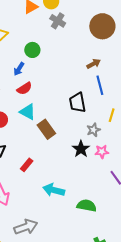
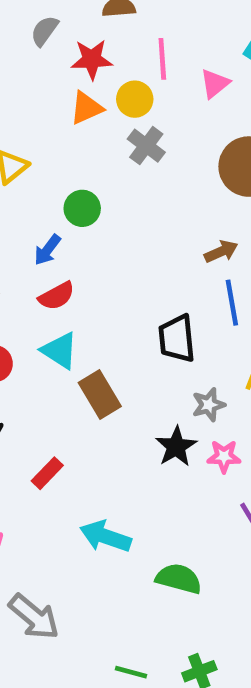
gray arrow: (26, 227) -> (34, 617), turned 55

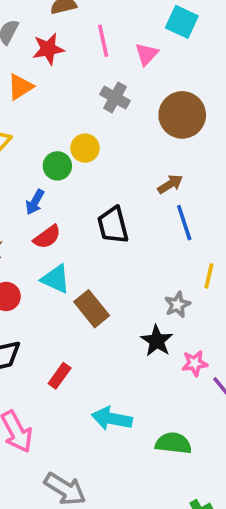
yellow circle: (135, 99) -> (85, 148), moved
orange triangle: (86, 108) -> (20, 87), moved
gray cross: (146, 146) -> (115, 97), moved
black trapezoid: (177, 339) -> (113, 225), moved
pink star: (224, 456) -> (195, 363), moved

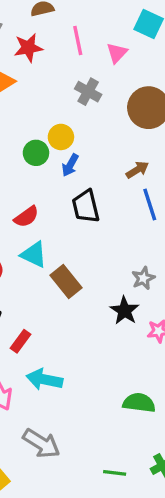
blue arrow: (35, 202) -> (70, 165), moved
red rectangle: (60, 376) -> (21, 341), moved
cyan arrow: (112, 419) -> (44, 379), moved

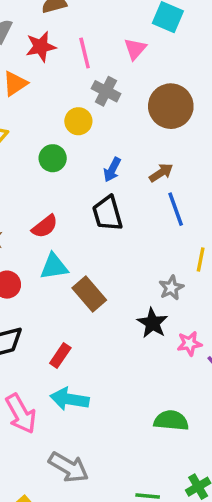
pink line: (78, 41) -> (85, 53), moved
yellow circle: (61, 137) -> (78, 121), moved
blue arrow: (70, 165) -> (112, 170), moved
cyan triangle: (34, 255) -> (54, 267), turned -32
red rectangle: (21, 341) -> (60, 356), moved

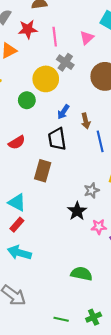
yellow circle: (78, 121) -> (46, 79), size x1.5
brown arrow: (161, 173) -> (86, 121), moved, turned 104
cyan triangle: (54, 267) -> (17, 202), moved, turned 30
brown rectangle: (89, 294) -> (43, 171), moved, turned 50

